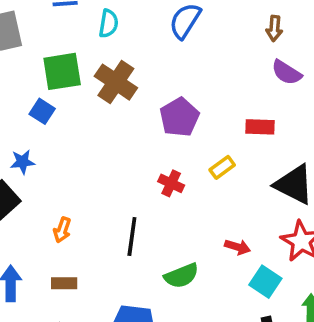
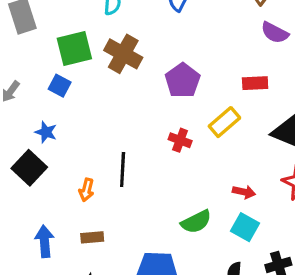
blue star: (23, 162) -> (46, 132), turned 30
yellow rectangle: (222, 167) -> (224, 122), size x1.4
black line: (132, 236) -> (123, 170), moved
cyan square: (265, 282) -> (245, 227), moved

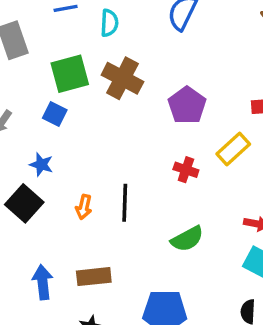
orange arrow: (86, 190) -> (84, 207), moved
green semicircle: (196, 222) -> (187, 239), moved
brown rectangle: (92, 237) -> (94, 277), size x1.4

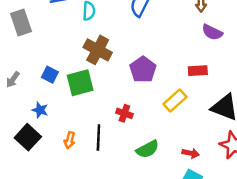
green square: (70, 74) -> (80, 83), moved
red cross: (186, 170) -> (124, 113), moved
green semicircle: (187, 239) -> (147, 149), moved

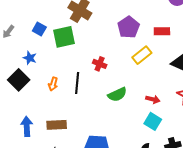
purple pentagon: (143, 69) -> (128, 27), moved

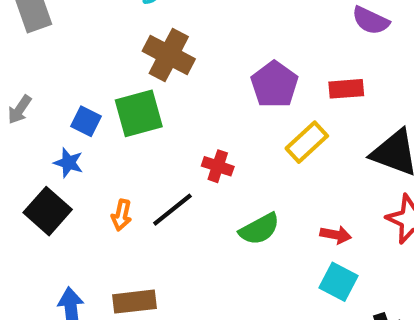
blue square: (39, 29) -> (86, 121), moved
black line: (77, 83) -> (172, 210), turned 50

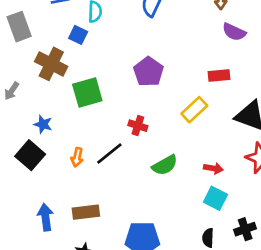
brown cross: (169, 55) -> (51, 64), moved
purple pentagon: (274, 84) -> (148, 72), moved
blue square: (86, 121) -> (78, 35), moved

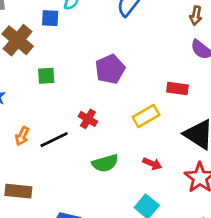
blue square: (78, 35) -> (50, 18), turned -36
green square: (87, 93) -> (46, 76), size x0.6
red arrow: (213, 168) -> (152, 164), moved

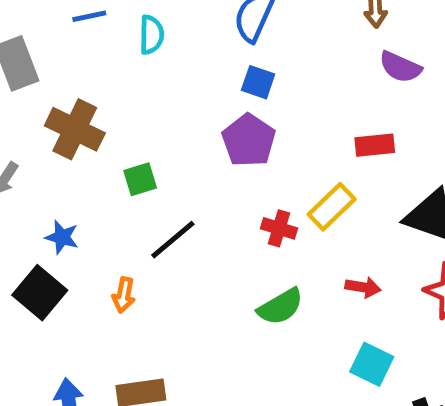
blue square: (50, 18) -> (258, 82), moved, turned 30
red cross: (88, 119) -> (279, 228), moved
black line: (54, 140) -> (173, 240), moved

